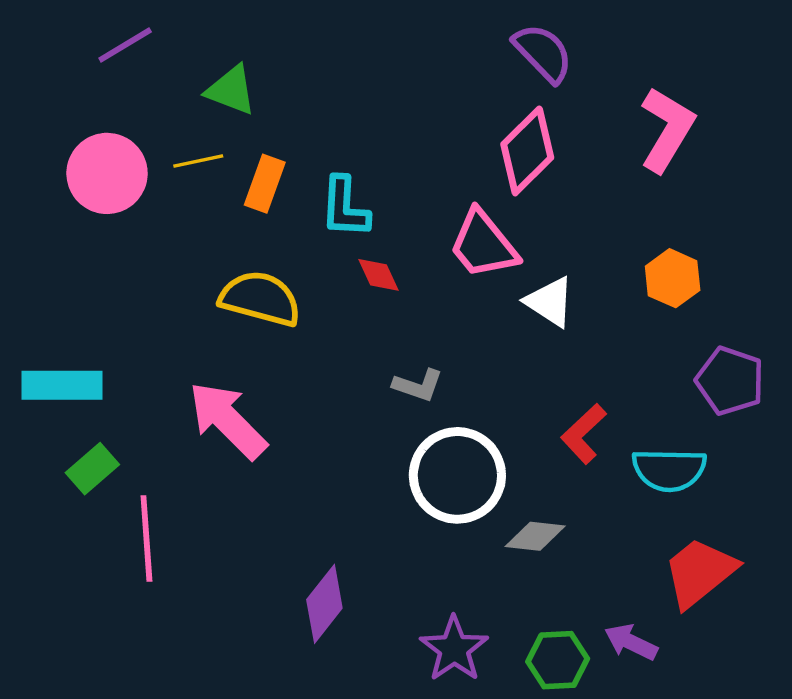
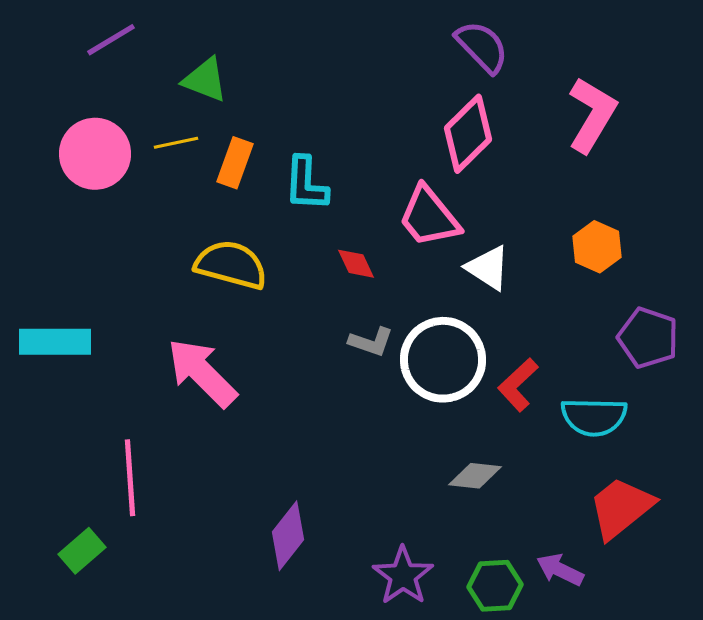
red diamond: (379, 275) -> (356, 264), moved
green rectangle: (92, 469) -> (82, 551), moved
white circle: (457, 475) -> (443, 360), moved

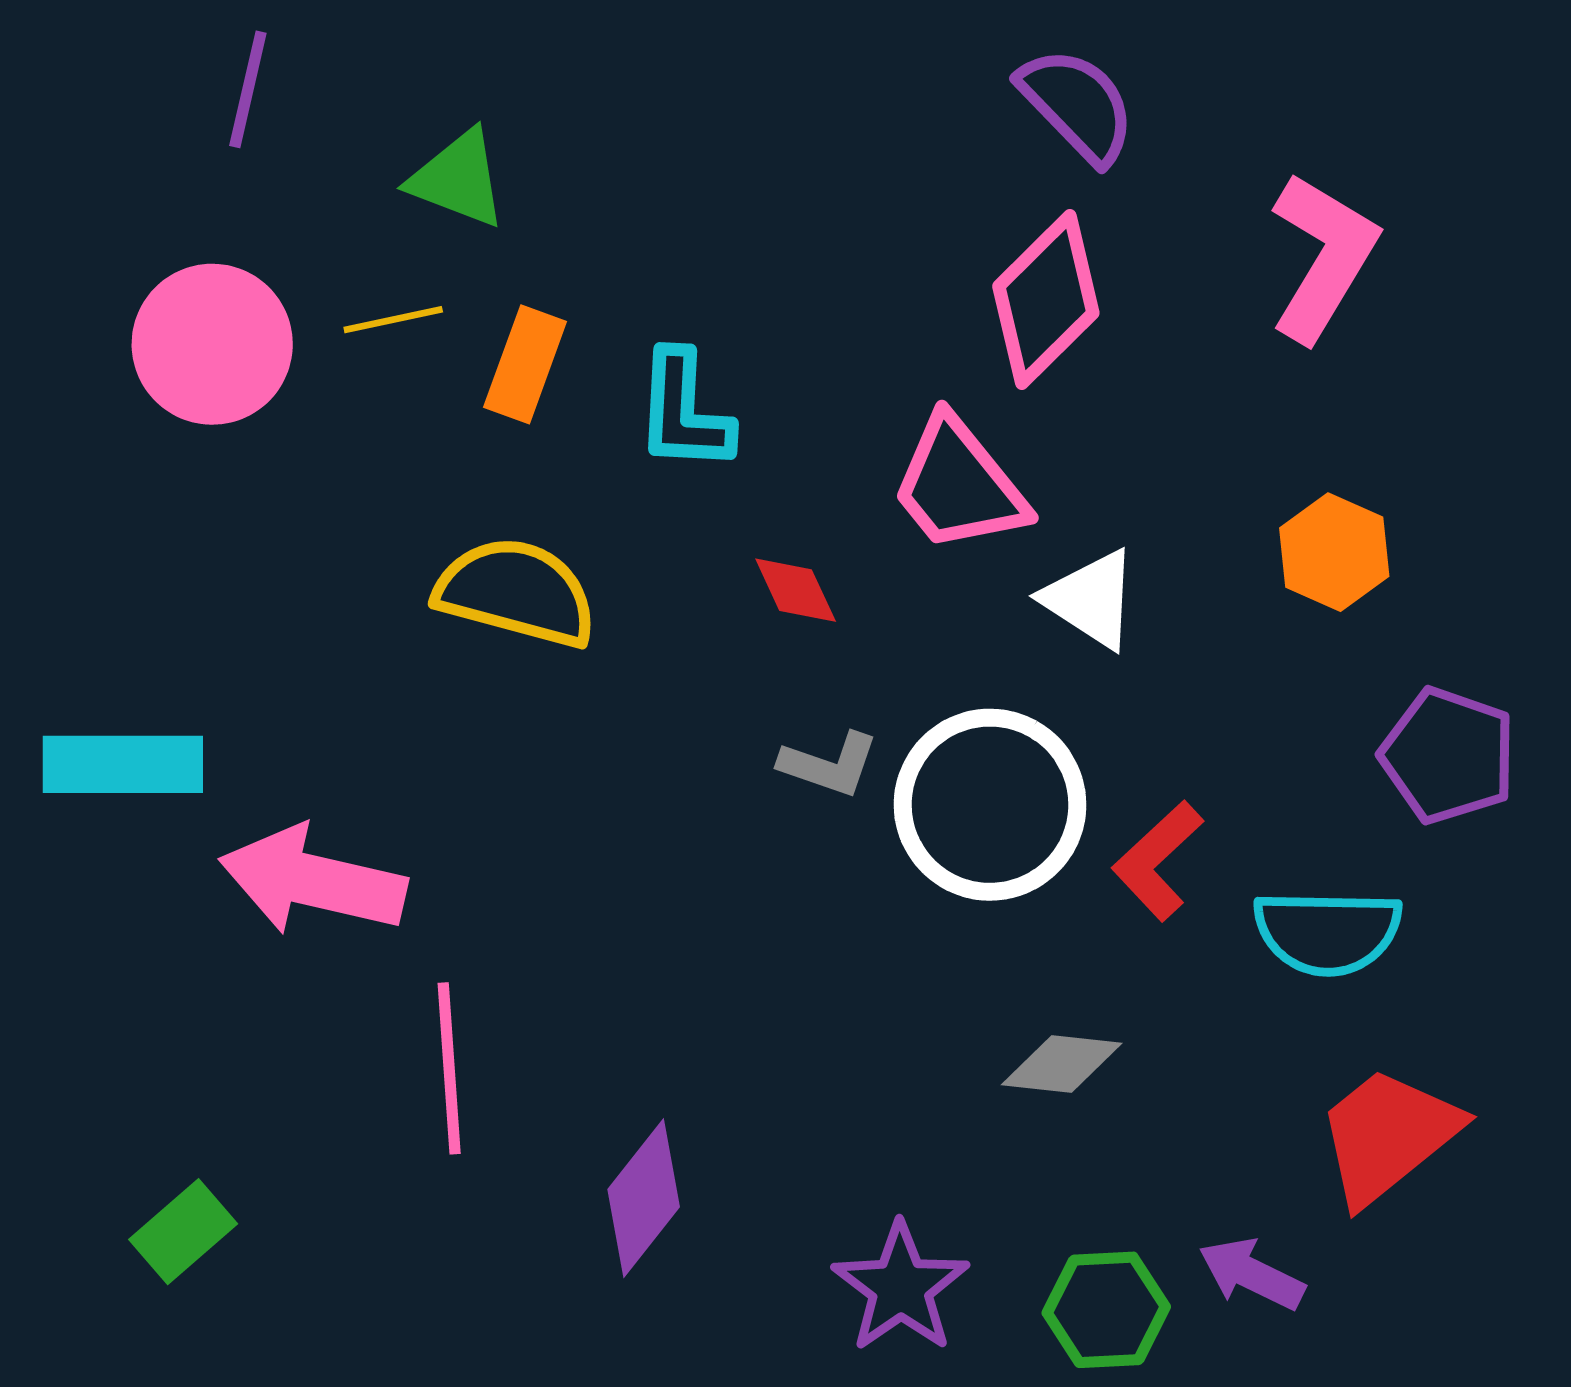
purple line: (111, 40) -> (248, 89), turned -46
pink arrow: (202, 373) -> (313, 881), moved, turned -32
pink line: (130, 478) -> (449, 1068), moved

